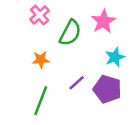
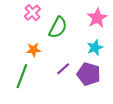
pink star: (103, 21) -> (97, 18), moved
green line: (41, 101) -> (22, 76), moved

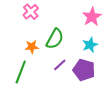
green semicircle: (58, 27) -> (55, 39), moved

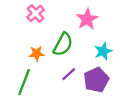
pink star: (92, 17) -> (87, 19), moved
purple pentagon: (84, 70) -> (96, 80), turned 30

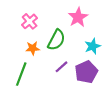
pink cross: (36, 13) -> (30, 21), moved

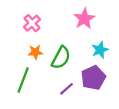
green semicircle: (56, 40) -> (61, 58), moved
purple line: (62, 67) -> (67, 89), moved

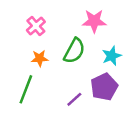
pink star: (84, 19) -> (94, 21), turned 30
green semicircle: (61, 58) -> (74, 51), moved

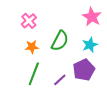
pink star: (94, 21) -> (92, 17), moved, turned 30
green line: (26, 89) -> (34, 74), moved

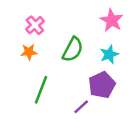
orange star: (32, 47) -> (29, 52), moved
purple line: (60, 80) -> (81, 107), moved

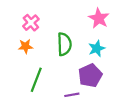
green semicircle: (73, 50) -> (64, 44), turned -30
purple line: (81, 107) -> (72, 95), turned 32

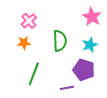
purple pentagon: (90, 75) -> (84, 70), turned -30

